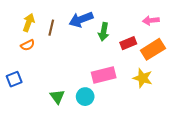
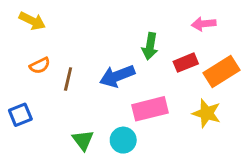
blue arrow: (81, 19) -> (117, 76), moved
pink arrow: (151, 20) -> (204, 24), moved
yellow arrow: (29, 23) -> (32, 21), moved, turned 96
brown line: (51, 28) -> (68, 79), moved

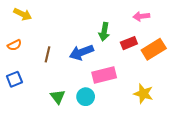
orange semicircle: (40, 66) -> (14, 45), moved
yellow star: (207, 113) -> (143, 94), moved

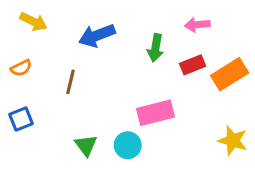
pink arrow: (141, 16) -> (197, 25), moved
blue arrow: (81, 52) -> (97, 36), moved
yellow star: (143, 94) -> (233, 141), moved

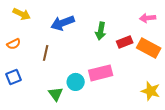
pink arrow: (197, 25) -> (148, 18), moved
orange rectangle: (230, 74) -> (149, 48), turned 60
cyan circle: (128, 145) -> (76, 82), moved

